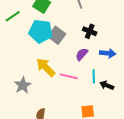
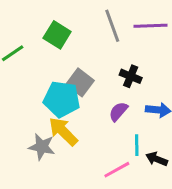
cyan pentagon: (41, 31) -> (62, 99), moved
pink line: (69, 76) -> (117, 170), moved, turned -42
gray star: (23, 85) -> (42, 147), moved, turned -30

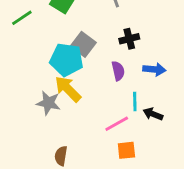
black cross: (131, 76) -> (129, 39), turned -36
purple semicircle: (118, 111) -> (118, 71), turned 126

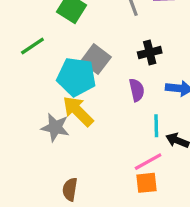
green line: (22, 18) -> (32, 46), moved
pink line: (117, 124) -> (148, 162), moved

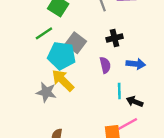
green line: (32, 46) -> (44, 33), moved
pink line: (148, 162) -> (128, 124), moved

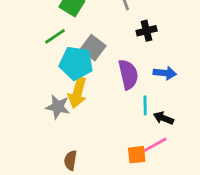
black cross: (115, 38) -> (147, 31), moved
purple semicircle: (105, 65) -> (128, 74), size x1.5
yellow arrow: (63, 80) -> (77, 93), turned -120

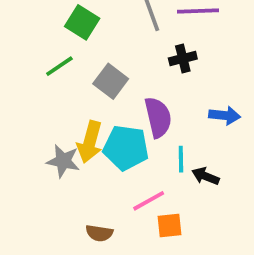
cyan pentagon: (76, 63) -> (126, 148), moved
blue arrow: (165, 73) -> (225, 115), moved
pink line: (155, 145) -> (149, 201), moved
brown semicircle: (70, 160) -> (99, 233), moved, turned -90

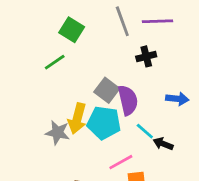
gray square: (111, 81) -> (107, 90), moved
cyan line: (181, 159) -> (145, 131), turned -48

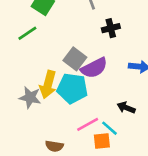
purple semicircle: (128, 100) -> (94, 68), turned 76
cyan line: (145, 131) -> (109, 128), moved

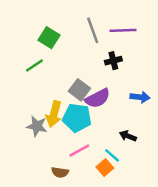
pink line: (88, 124) -> (79, 150), moved
orange square: (102, 141) -> (105, 167), turned -35

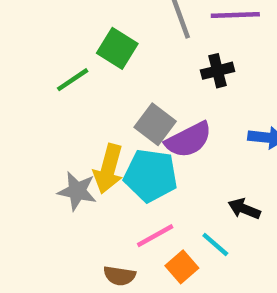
green square: (49, 38) -> (117, 48), moved
orange square: (105, 167) -> (182, 267), moved

